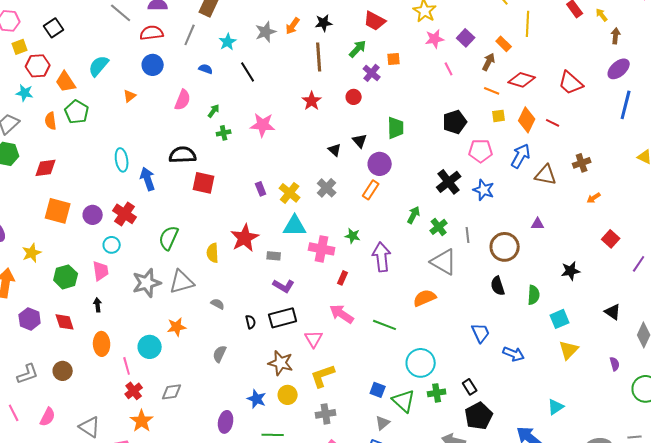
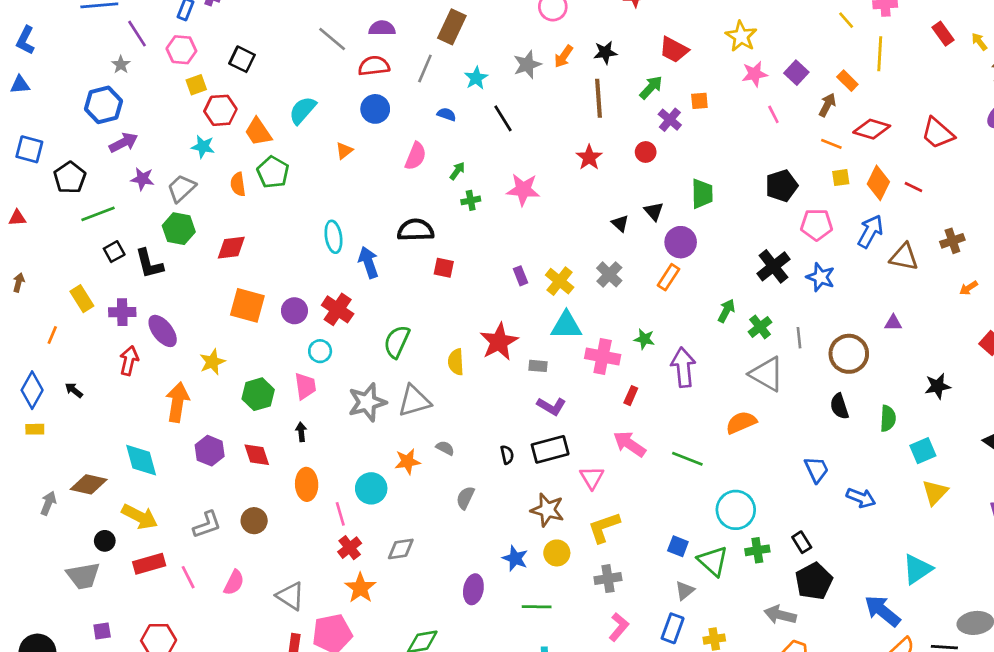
black square: (54, 28) -> (242, 59), turned -30
red square: (204, 183) -> (444, 268), size x0.7
gray semicircle: (218, 304) -> (445, 448), moved
cyan triangle: (556, 407) -> (917, 569), size x1.4

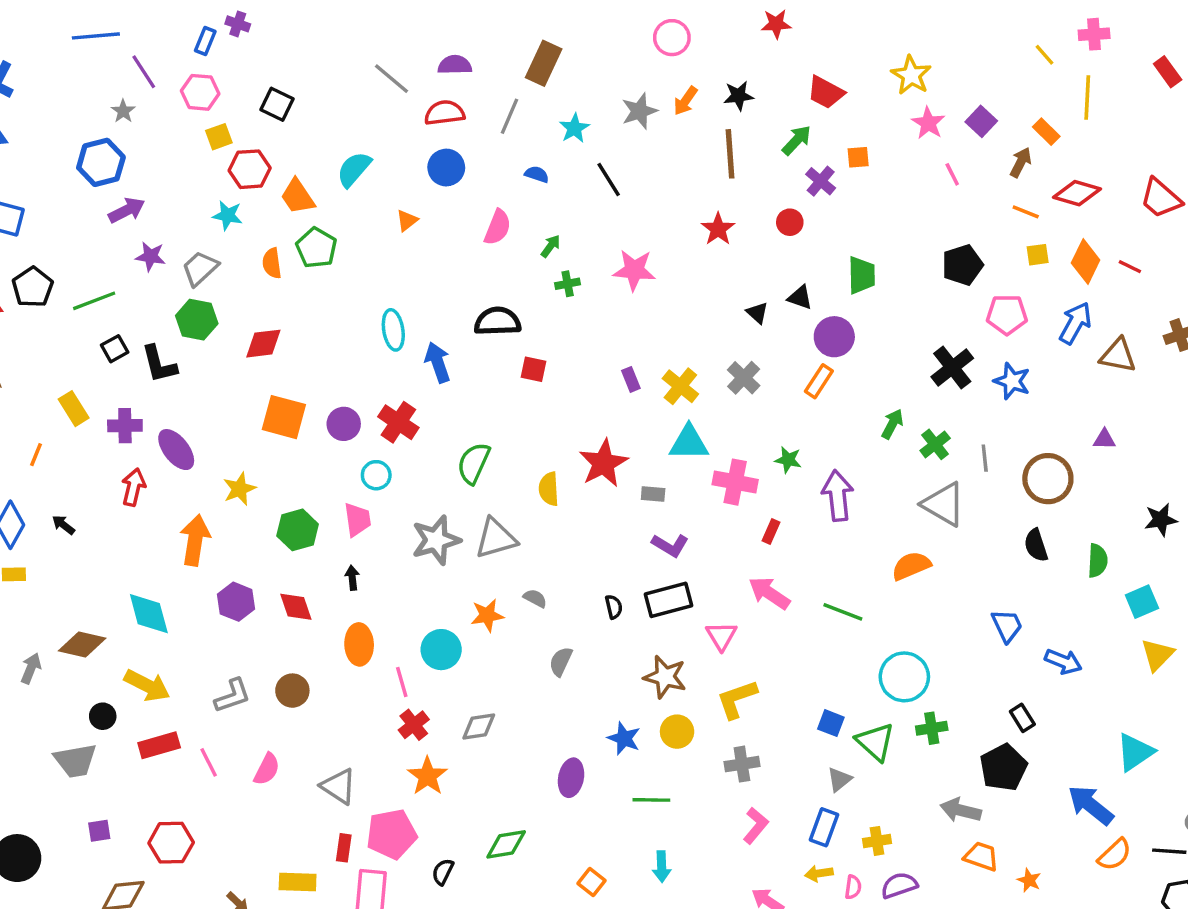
pink star: (755, 74) -> (928, 123), turned -30
black pentagon: (70, 178) -> (33, 287), moved
black triangle: (654, 211) -> (800, 297), turned -30
black rectangle: (802, 542) -> (1022, 718), moved

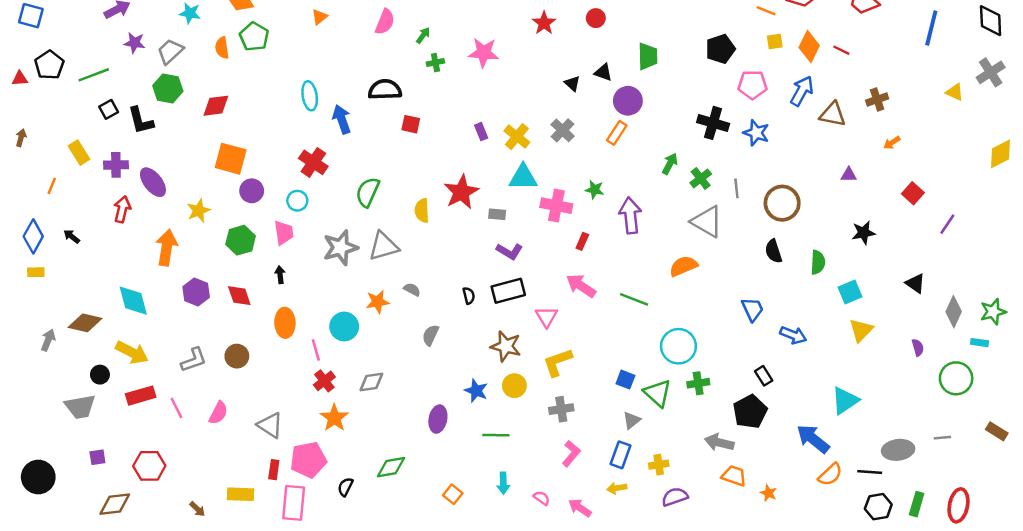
black cross: (952, 367) -> (713, 123), turned -36
purple circle: (344, 424) -> (252, 191), moved
purple triangle: (1104, 439) -> (849, 175), moved
pink semicircle: (853, 887) -> (542, 498), moved, turned -63

